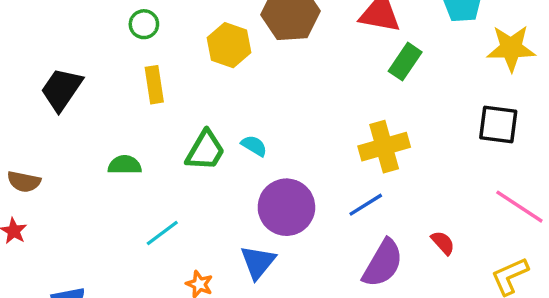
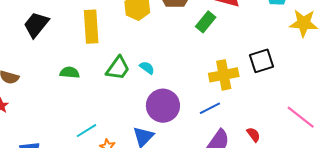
green rectangle: (405, 62) -> (206, 22), moved
yellow rectangle: (154, 85) -> (91, 27), size x1.5
black square: (498, 125) -> (262, 61), moved, turned -30
cyan line: (162, 233) -> (87, 131), moved

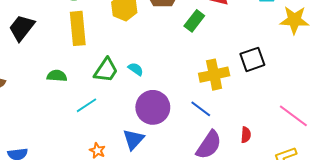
blue line: (210, 108) -> (201, 109), turned 65
cyan line: (87, 131) -> (87, 105), moved
red semicircle: (254, 135) -> (246, 135), turned 42

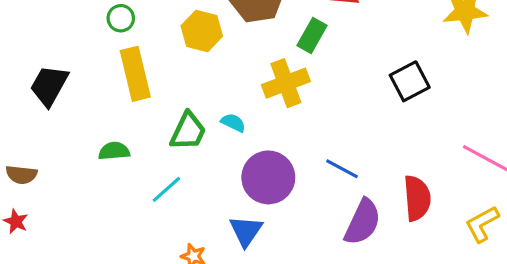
yellow cross: (214, 75) -> (286, 83), moved
red semicircle: (246, 135) -> (417, 198), size x1.8

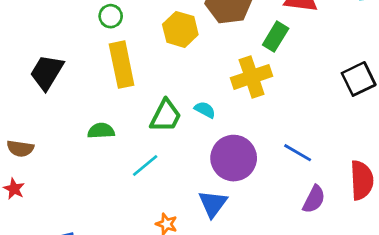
purple semicircle: (363, 222) -> (314, 199), size x0.7

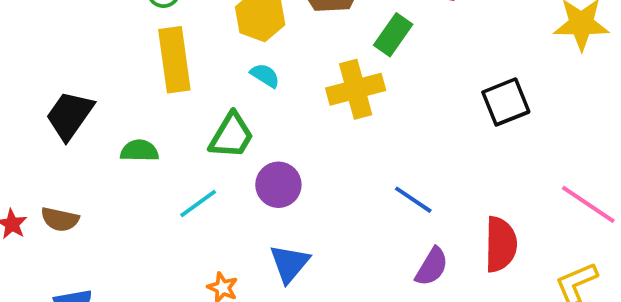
black trapezoid: (47, 72) -> (70, 115), moved
cyan semicircle: (205, 110) -> (265, 75), moved
brown semicircle: (20, 149) -> (60, 219), moved
purple circle: (234, 158) -> (278, 185), moved, size x0.7

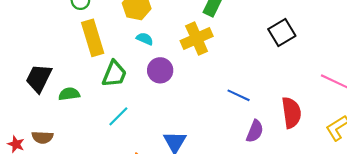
green trapezoid: (231, 136) -> (114, 74), moved
green semicircle: (139, 151) -> (69, 94), moved
purple circle: (278, 185) -> (160, 70), moved

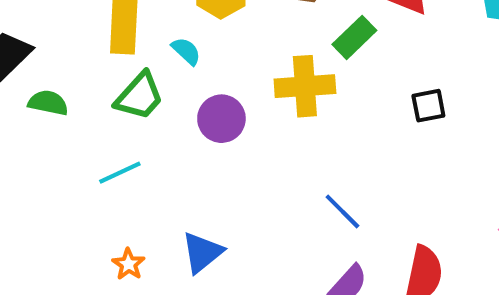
black square: (282, 33) -> (428, 106), moved, size x0.7
cyan semicircle: (145, 39) -> (186, 51), moved

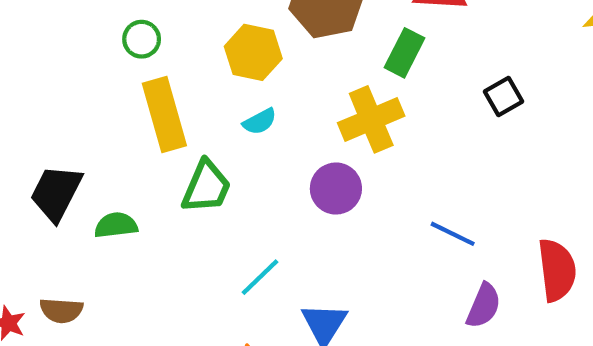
cyan semicircle: (186, 51) -> (260, 122), moved, turned 128
purple circle: (221, 119) -> (336, 189), moved
cyan line: (120, 173) -> (260, 277), moved

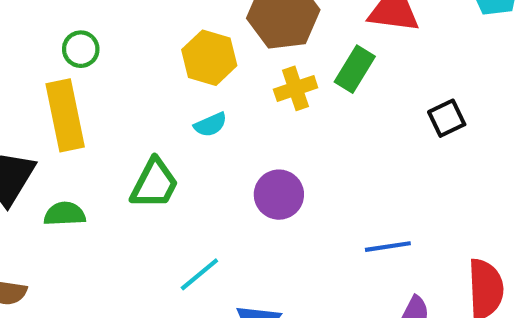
green circle: (142, 39) -> (81, 49), moved
yellow rectangle: (164, 115) -> (65, 115), moved
yellow cross: (371, 119) -> (296, 88), moved, size x0.7
blue line: (453, 234) -> (388, 247), turned -39

